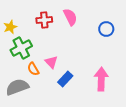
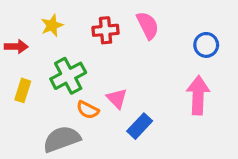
yellow star: (10, 27) -> (52, 25), moved
orange semicircle: (33, 69) -> (88, 110), turned -32
pink arrow: (101, 79) -> (198, 95), moved

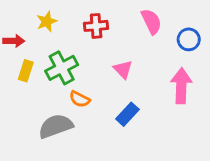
pink semicircle: (148, 25) -> (151, 21), moved
yellow rectangle: (23, 90) -> (26, 71), moved
pink triangle: (117, 99) -> (123, 69), moved

